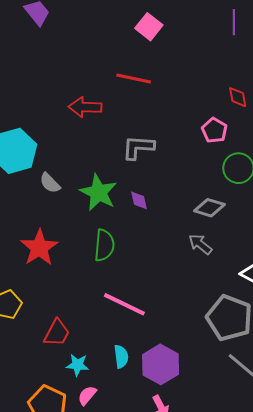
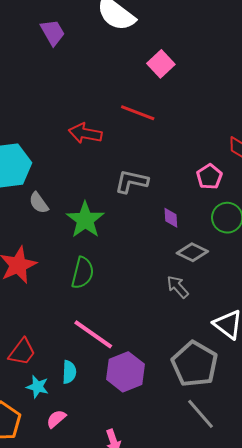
purple diamond: (139, 200) -> (171, 218), moved
cyan semicircle: (121, 357) -> (69, 372), moved
purple hexagon: (161, 364) -> (126, 372), moved
pink semicircle: (87, 395) -> (56, 419), moved

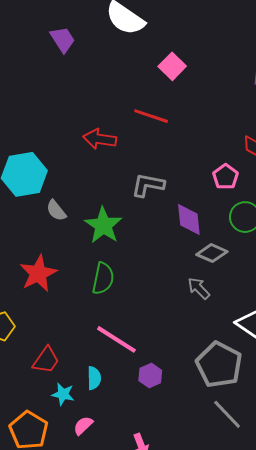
purple diamond: (171, 218) -> (189, 220), size x1.6
purple hexagon: (126, 372) -> (150, 376), size x0.6

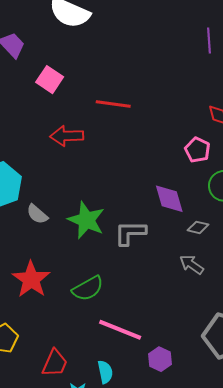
pink square: (172, 66) -> (50, 80), moved
gray L-shape: (148, 185) -> (130, 233), moved
gray diamond: (212, 253) -> (198, 227), size x0.7
green semicircle: (103, 278) -> (88, 288), moved, turned 60

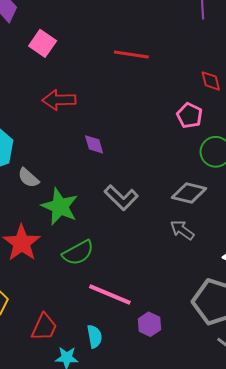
red line: (113, 104) -> (131, 55), moved
purple diamond: (169, 199) -> (94, 144), moved, size x0.7
green star: (86, 220) -> (60, 206), moved
gray diamond: (198, 227) -> (189, 193), size x1.6
gray L-shape: (130, 233) -> (121, 198), turned -136

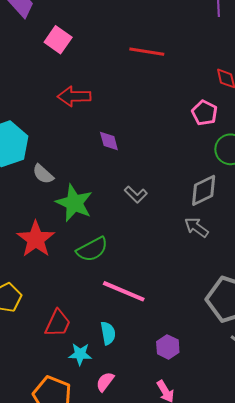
gray diamond: (189, 193) -> (204, 190), turned -40
gray L-shape: (121, 198) -> (136, 194), size x0.7
purple hexagon: (149, 324) -> (168, 347), moved

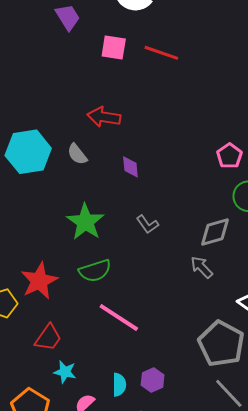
pink square: (58, 40) -> (114, 47), moved, turned -36
red line: (147, 52) -> (161, 53), moved
gray semicircle: (43, 174) -> (77, 154), moved
red star: (36, 239) -> (39, 281), moved
cyan semicircle: (108, 333) -> (119, 385), moved

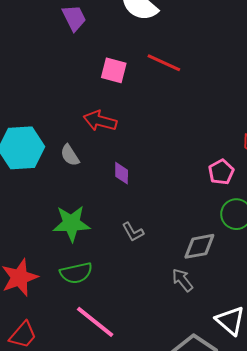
pink square: (114, 47) -> (114, 70), moved
green star: (85, 222) -> (71, 223), turned 30

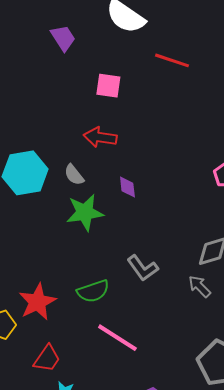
red line: (164, 63) -> (172, 60), moved
green star: (71, 223) -> (85, 212), moved
gray L-shape: (133, 232) -> (143, 268), moved, size x1.4

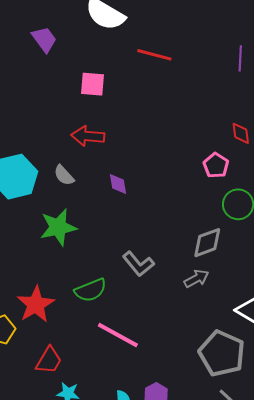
green star: (85, 212) -> (58, 227), moved
gray arrow: (200, 286) -> (196, 279), turned 110

